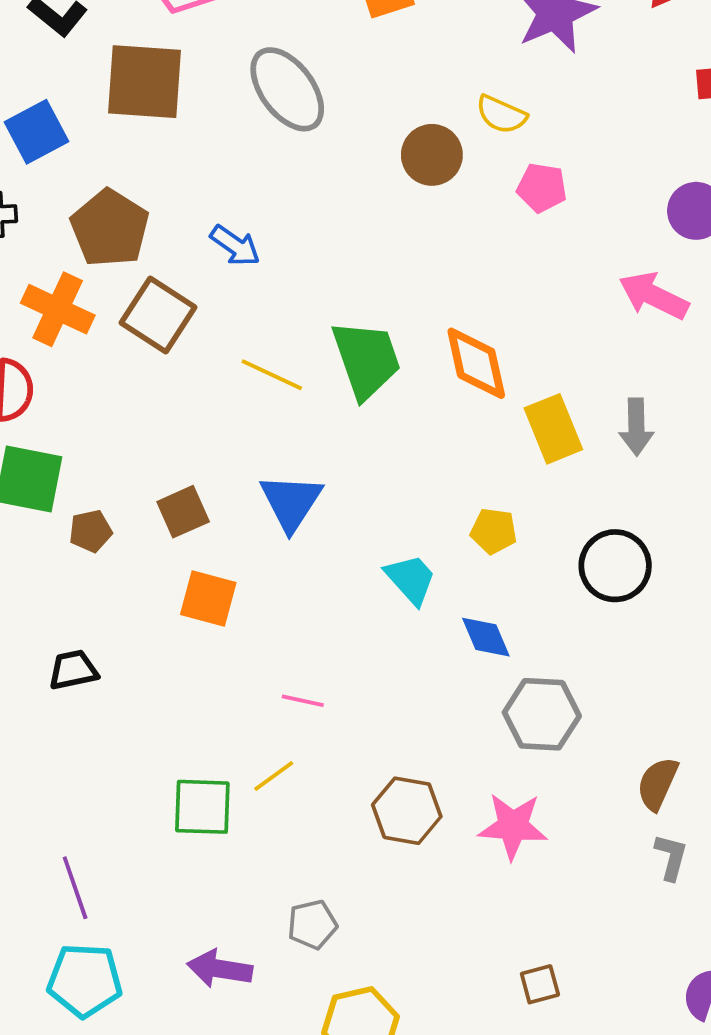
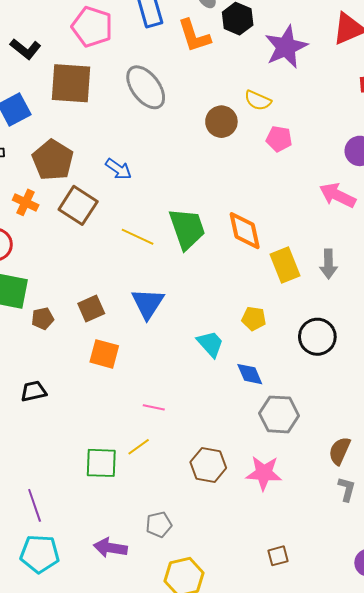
orange cross: (58, 309) -> (26, 202), size x0.7

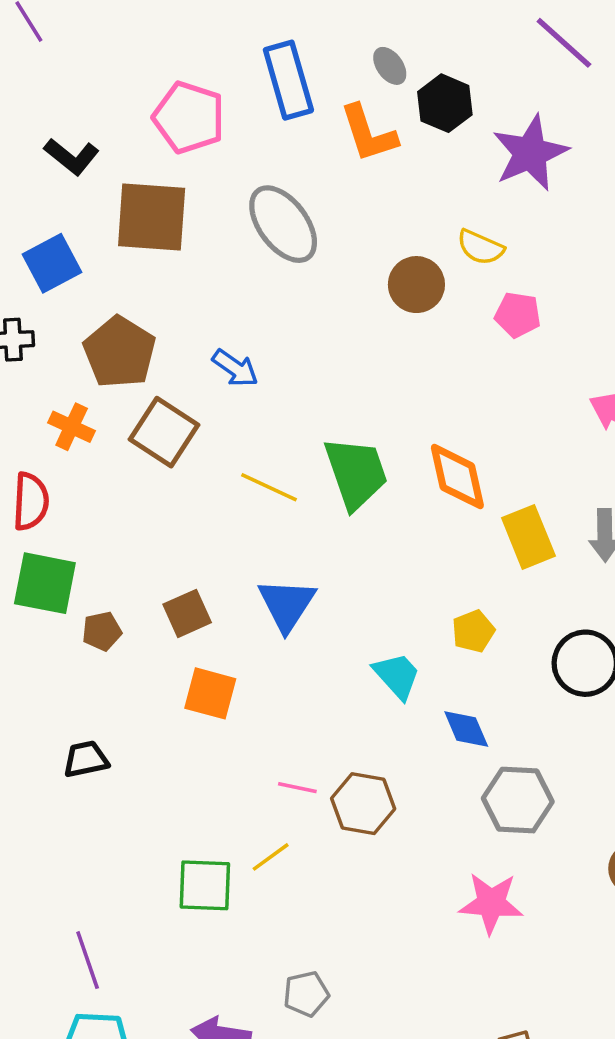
yellow pentagon: (254, 319) -> (473, 631), turned -30
brown hexagon: (208, 465) -> (363, 804), moved

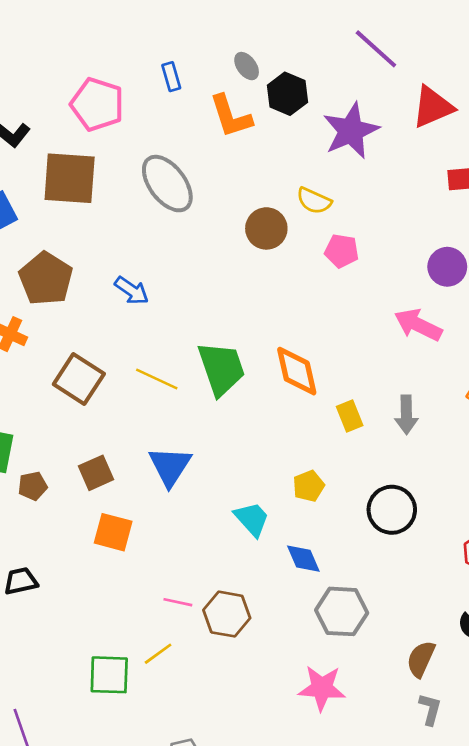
blue rectangle: (288, 80) -> (171, 77), size x0.5
brown square: (164, 432) -> (79, 379), moved
yellow rectangle: (528, 537) -> (350, 416), size x0.7

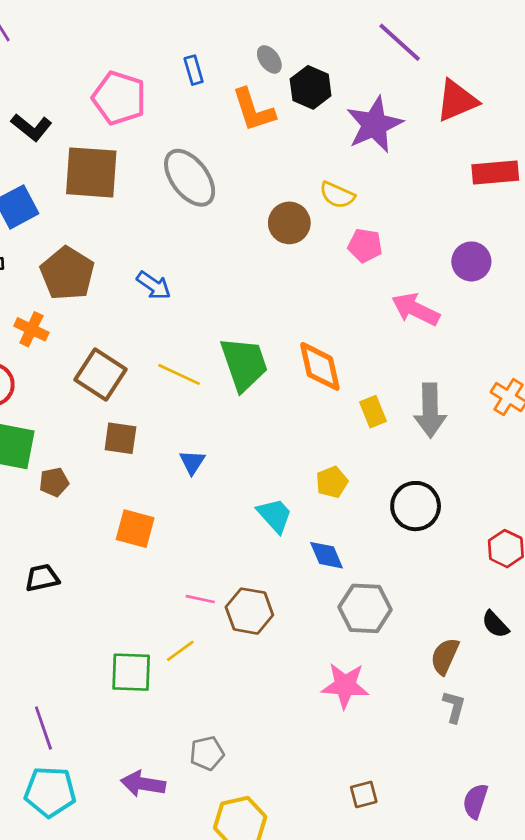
pink arrow: (418, 325) -> (416, 309), moved
gray arrow: (406, 415) -> (430, 410), size x1.4
blue triangle: (170, 466) -> (192, 462), size x0.6
brown square: (96, 473) -> (120, 438), moved, turned 32

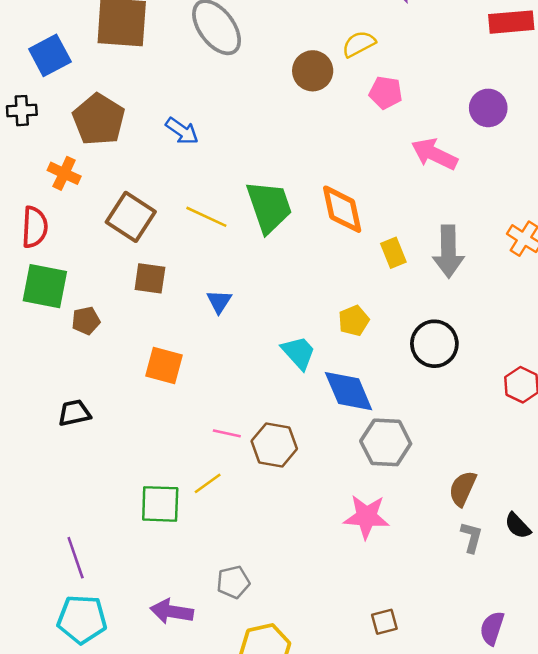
yellow semicircle: (337, 195) -> (359, 44), turned 128
blue diamond: (326, 555) -> (349, 391), size x1.5
black semicircle: (495, 624) -> (518, 526), moved

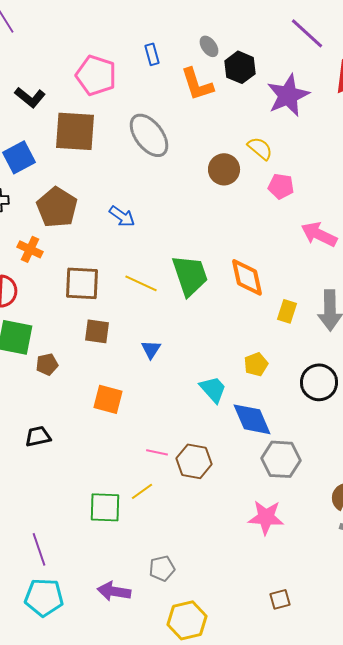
yellow semicircle: (359, 44) -> (260, 148), turned 68
brown square: (131, 217) -> (82, 283), turned -30
yellow rectangle: (393, 253) -> (287, 311), turned 40

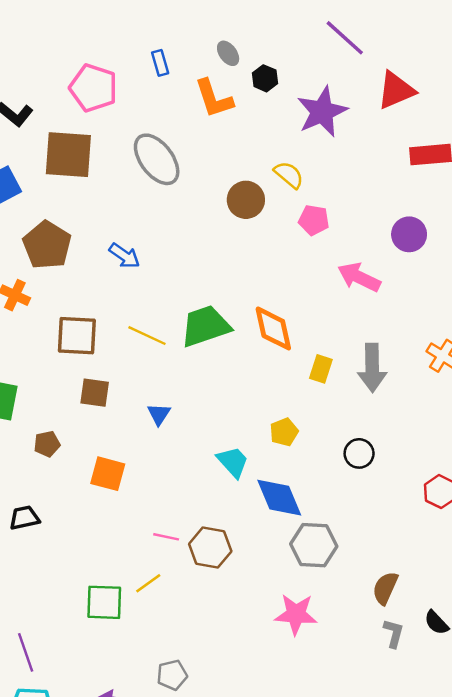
black hexagon: (240, 67) -> (265, 78), size x0.7
green trapezoid: (190, 275) -> (205, 326), turned -90
brown pentagon: (47, 364) -> (47, 444), moved
black circle: (319, 382) -> (359, 453), size x0.7

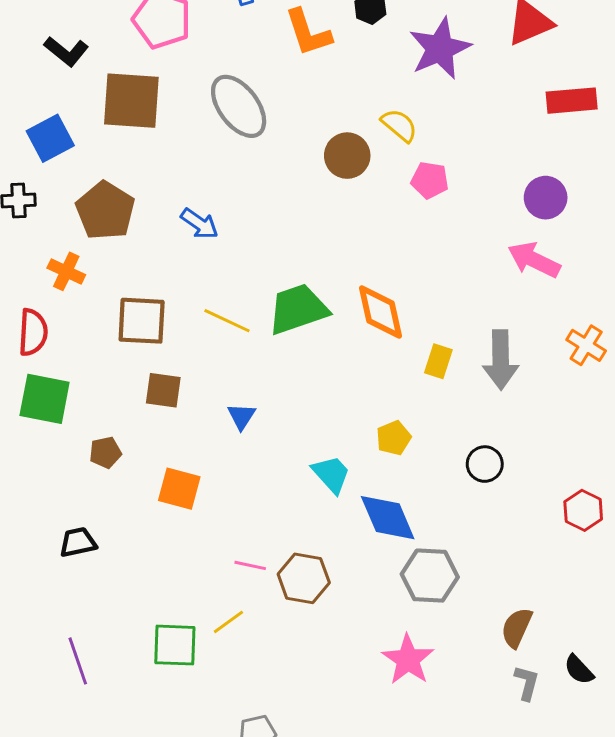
pink arrow: (359, 277) -> (534, 260), moved
pink star: (296, 614) -> (408, 660), turned 30
purple line: (26, 652) -> (78, 661), moved

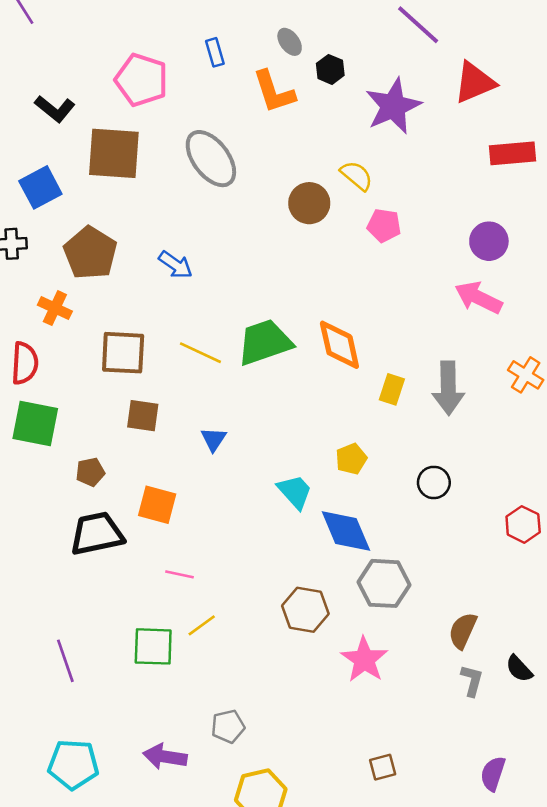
black trapezoid: (78, 542) -> (97, 534), moved, size x1.6
pink line: (250, 565) -> (179, 574), moved
brown hexagon: (304, 578) -> (305, 610), moved

